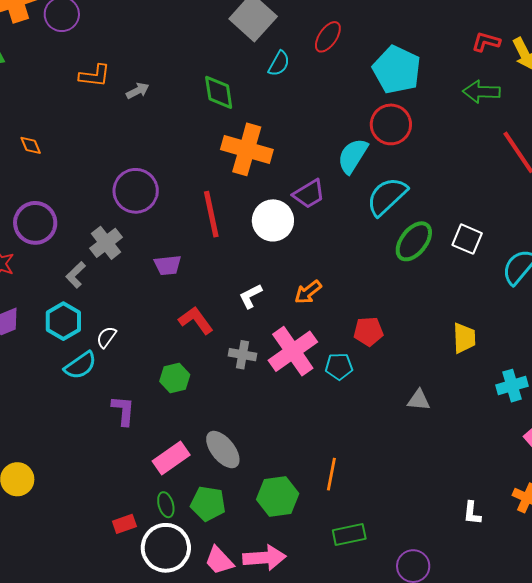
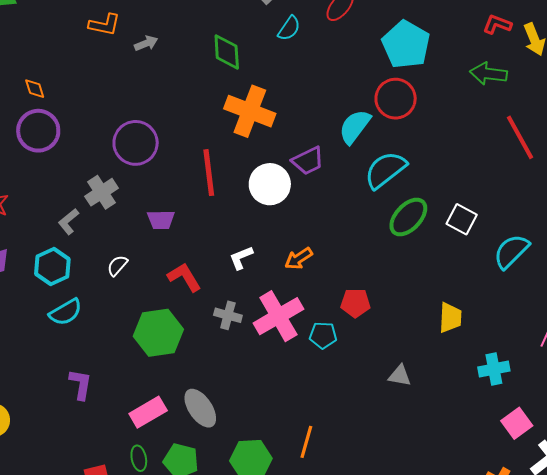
purple circle: (35, 223) -> (38, 131), moved
white semicircle: (106, 337) -> (117, 266), moved
green hexagon: (175, 378) -> (158, 333), size x1.6
purple L-shape: (123, 410) -> (81, 384), moved

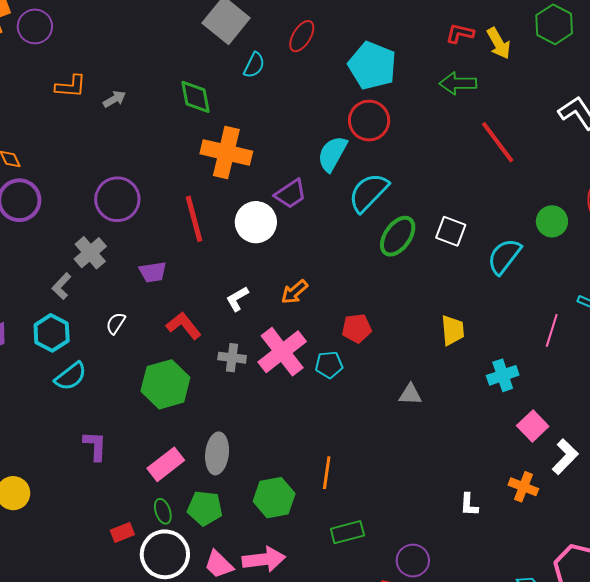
gray ellipse: (200, 408) -> (217, 453), turned 48

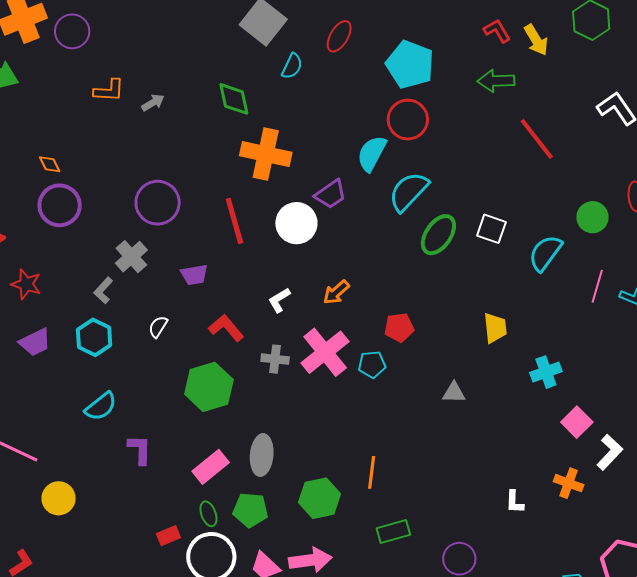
red L-shape: (460, 33) -> (497, 31), turned 48
pink line: (552, 330) -> (597, 286), moved
cyan semicircle: (71, 376) -> (101, 406), moved

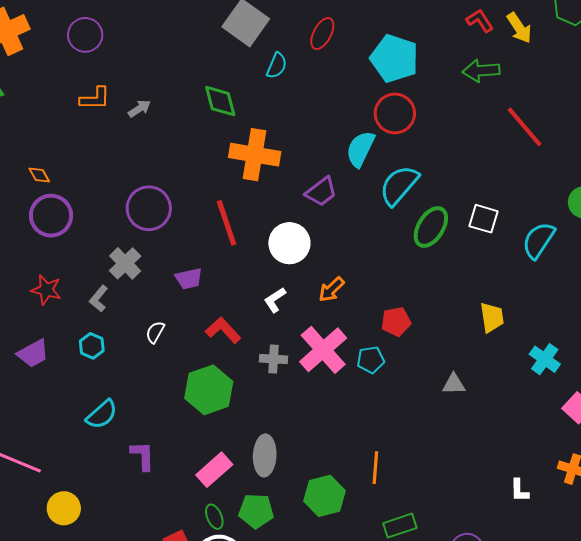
purple circle: (72, 31) -> (85, 35), moved
white circle: (296, 223) -> (289, 243), moved
red star: (26, 284) -> (46, 290), moved
cyan hexagon: (94, 337) -> (92, 346), size x0.7
cyan cross: (546, 372) -> (545, 359), turned -32

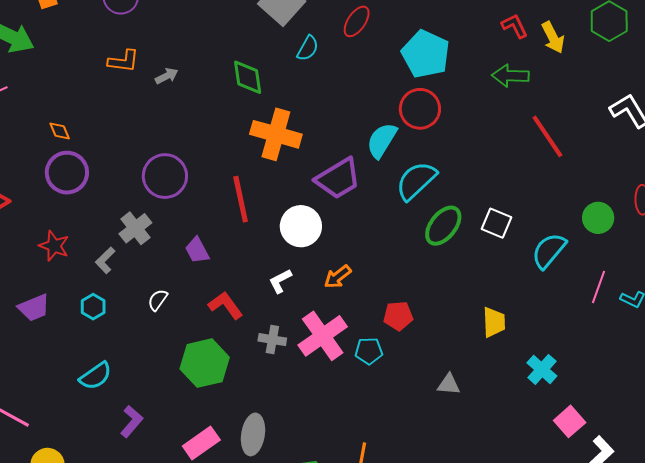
purple trapezoid: (321, 192) -> (338, 179), size x1.4
purple trapezoid: (189, 279) -> (197, 250), turned 68
purple L-shape: (143, 456) -> (132, 421), turned 36

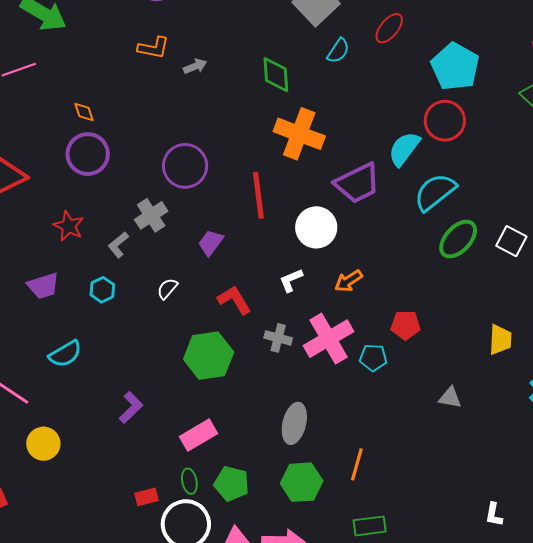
purple trapezoid: (197, 250) -> (211, 243), turned 60
cyan semicircle: (96, 376) -> (65, 354), moved
gray ellipse: (253, 434) -> (294, 423), moved

